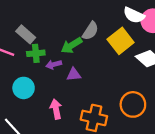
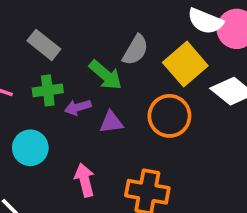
gray rectangle: (26, 34) -> (44, 45), moved
green arrow: (71, 45) -> (106, 75), turned -105
orange circle: (133, 104) -> (169, 116), moved

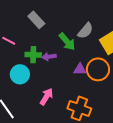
green cross: (48, 90) -> (33, 55), moved
purple triangle: (111, 122) -> (80, 69), moved
pink arrow: (85, 180) -> (46, 97), turned 36

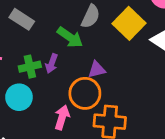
purple arrow: (49, 57) -> (52, 63), turned -48
orange circle: (98, 69) -> (85, 93), moved

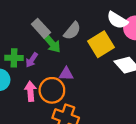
gray rectangle: (22, 19) -> (41, 28), moved
pink arrow: (62, 117) -> (30, 91), moved, turned -36

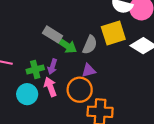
gray semicircle: (72, 31) -> (90, 45), moved
yellow square: (101, 44) -> (113, 33), turned 30
pink arrow: (30, 91) -> (50, 87), moved

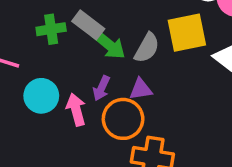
purple arrow: (52, 67) -> (101, 88), moved
green cross: (35, 70) -> (51, 29), moved
cyan circle: (27, 94) -> (41, 96), moved

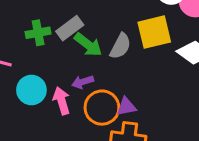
gray rectangle: (88, 25) -> (70, 28), turned -72
purple arrow: (101, 88) -> (83, 82), turned 50
purple triangle: (141, 89) -> (126, 107), moved

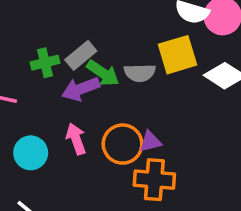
gray semicircle: (120, 46) -> (140, 73), turned 64
purple arrow: (83, 82) -> (81, 89), moved, size x1.5
cyan circle: (31, 90) -> (31, 153), moved

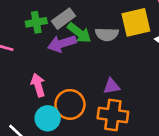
pink arrow: (76, 139) -> (38, 85), moved
orange circle: (123, 144) -> (70, 104), moved
cyan circle: (31, 153) -> (48, 118), moved

